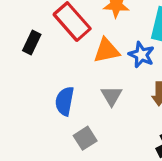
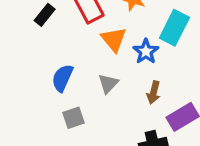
orange triangle: (106, 51) -> (114, 39), turned 48

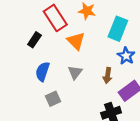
black rectangle: (45, 15) -> (34, 40), moved
blue star: (146, 51) -> (126, 56), moved

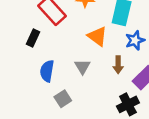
orange triangle: (76, 41) -> (97, 36), moved
blue star: (126, 56) -> (135, 40), turned 30

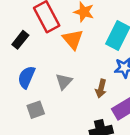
orange triangle: (97, 36) -> (73, 39), moved

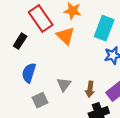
gray triangle: (64, 82) -> (64, 84), moved
brown arrow: (101, 89) -> (90, 89), moved

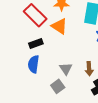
black rectangle: (20, 41) -> (36, 43), moved, turned 48
gray square: (40, 100) -> (58, 86), moved

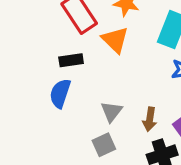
gray square: (58, 86) -> (104, 145), moved

